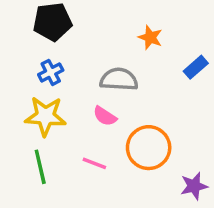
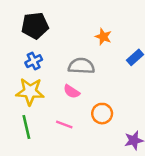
orange circle: (149, 148) -> (102, 114), size x0.7

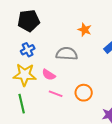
pink semicircle: (72, 92) -> (49, 75), moved
pink line: (64, 125) -> (56, 94), moved

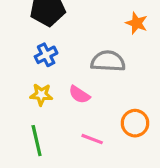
yellow star: (25, 75) -> (41, 95), size x0.6
pink line: (56, 94) -> (92, 139), moved

